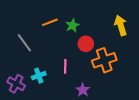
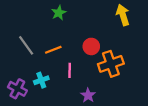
orange line: (50, 22) -> (53, 50), moved
green star: (72, 25) -> (59, 13), moved
yellow arrow: (121, 25) -> (123, 15), moved

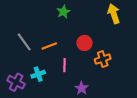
green star: (59, 13) -> (63, 12), moved
orange cross: (111, 64) -> (103, 59), size x0.7

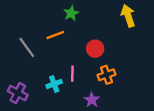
orange line: (49, 46) -> (55, 35), moved
orange cross: (103, 59) -> (106, 75), moved
cyan cross: (38, 74) -> (54, 84), moved

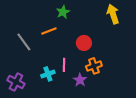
purple star: (92, 100) -> (80, 80), moved

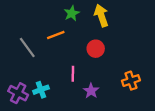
yellow arrow: (113, 14) -> (101, 16), moved
orange cross: (94, 66) -> (131, 81), moved
cyan cross: (48, 74) -> (41, 90), moved

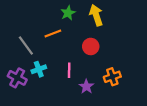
orange cross: (131, 81) -> (112, 77), moved
cyan cross: (41, 90) -> (39, 69), moved
purple cross: (18, 93) -> (17, 78), moved

